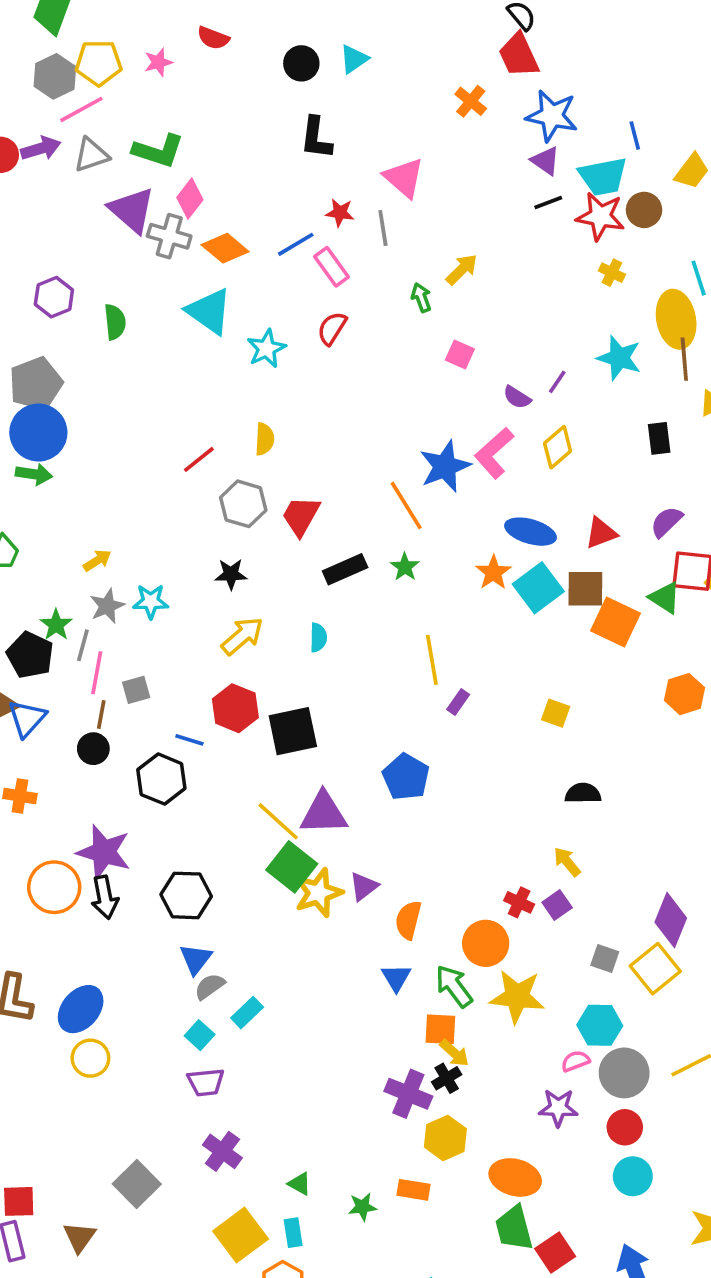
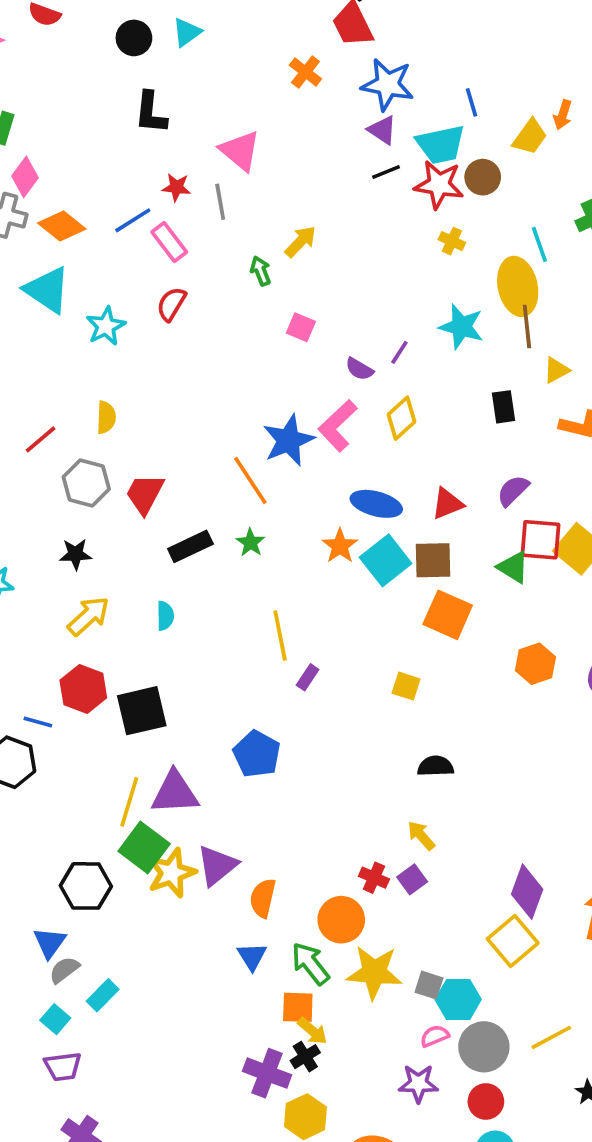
orange square: (615, 622) -> (448, 615), moved
yellow line: (278, 821) -> (129, 802), turned 66
purple triangle: (364, 886) -> (217, 865), size x1.4
black hexagon: (186, 895) -> (86, 886), moved
gray square: (605, 958) -> (429, 985), moved

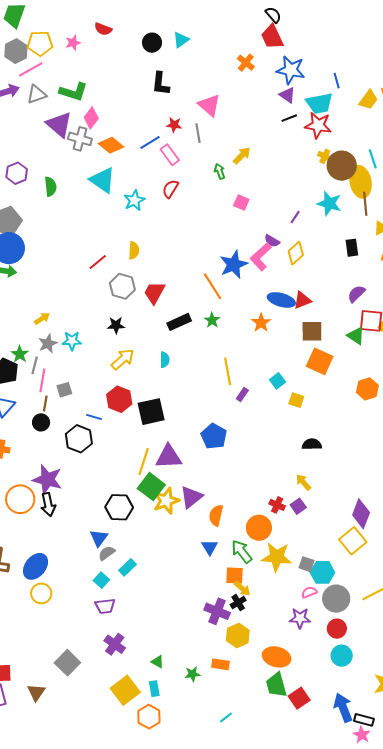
brown circle: (483, 177) -> (342, 166), moved, size x1.5
purple semicircle: (359, 369) -> (272, 241), moved
red triangle: (447, 504) -> (302, 300), moved
cyan square: (386, 560) -> (277, 381), moved, size x0.6

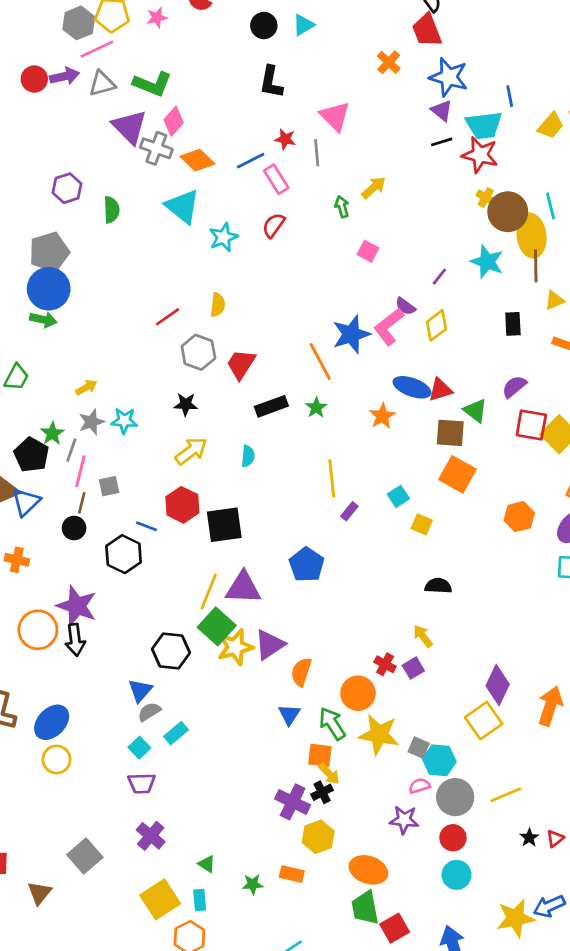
green triangle: (356, 336) -> (475, 411), moved

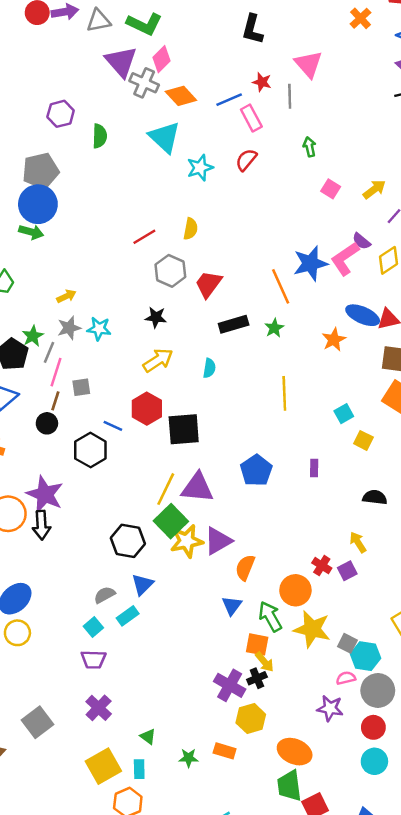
yellow arrow: (374, 188) -> (374, 189), moved
purple rectangle: (349, 511) -> (314, 468), moved, turned -42
blue triangle: (140, 691) -> (142, 584), moved

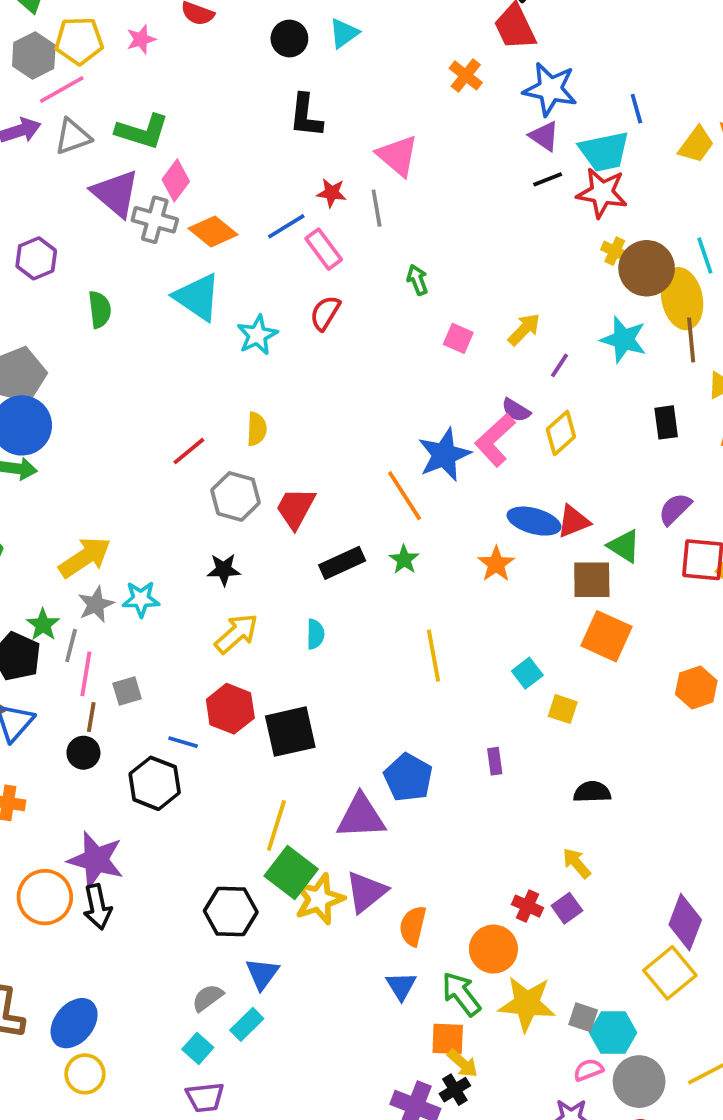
purple hexagon: (61, 114) -> (36, 258), moved
yellow arrow: (66, 296) -> (85, 557), size x1.8
purple triangle: (197, 488) -> (361, 817), moved

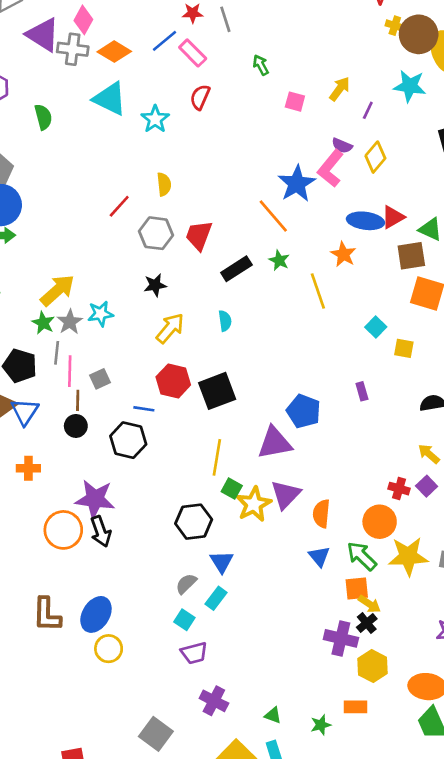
green star: (43, 625) -> (43, 323), moved
yellow line: (434, 656) -> (318, 291), moved
green square: (291, 872) -> (232, 489), size x0.6

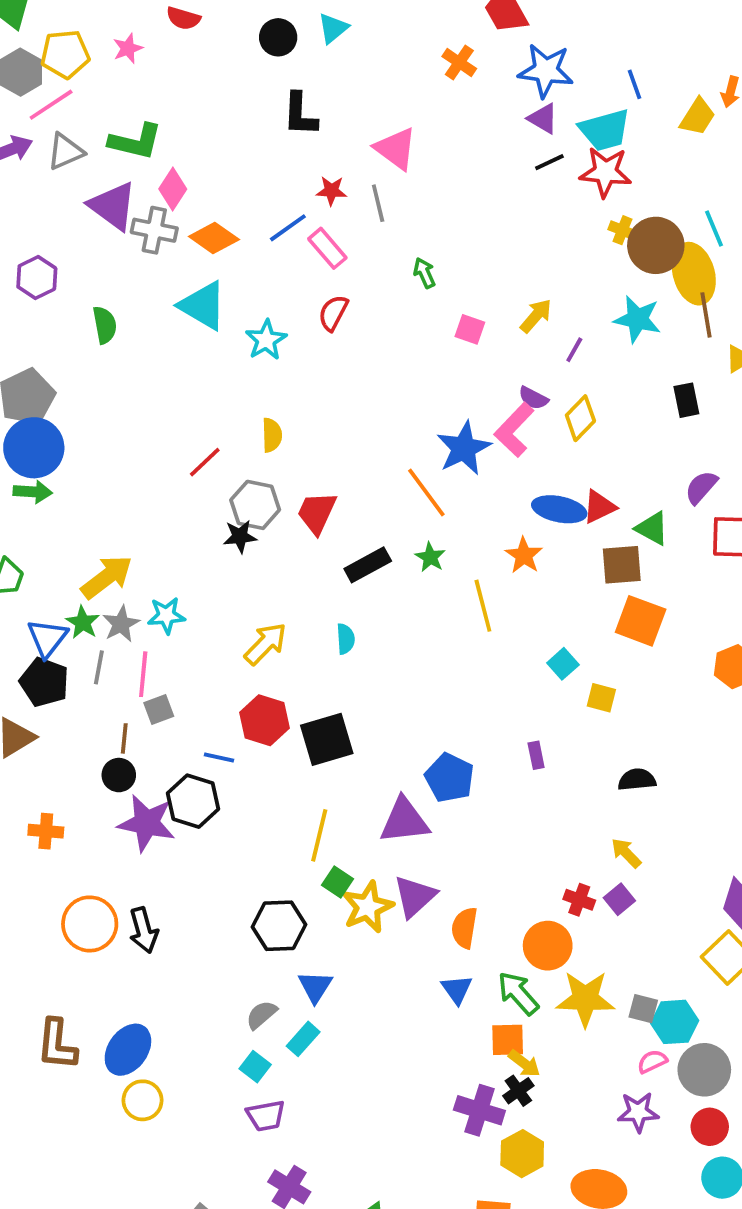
black star: (155, 285) -> (240, 536), moved
pink line: (70, 371) -> (143, 674), moved
blue triangle: (25, 412) -> (47, 638), moved
purple star: (95, 499) -> (147, 823), moved

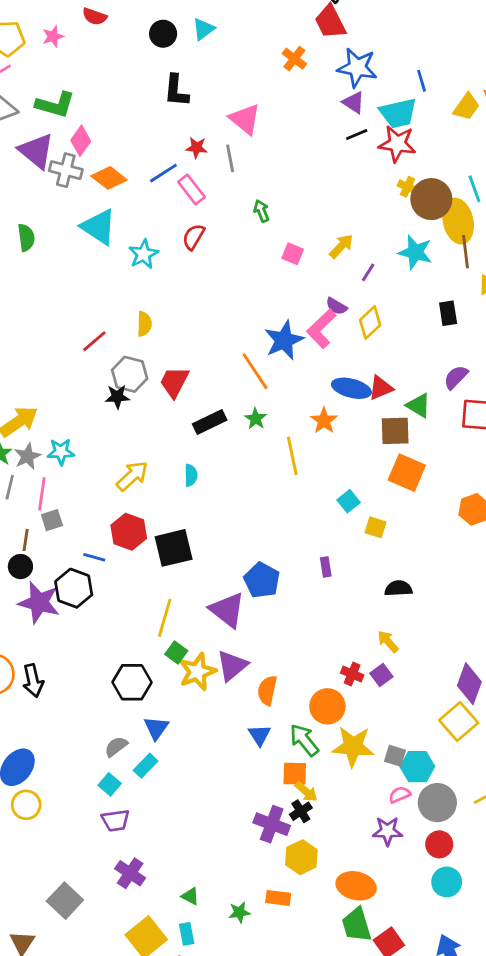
purple triangle: (404, 821) -> (227, 610), turned 42

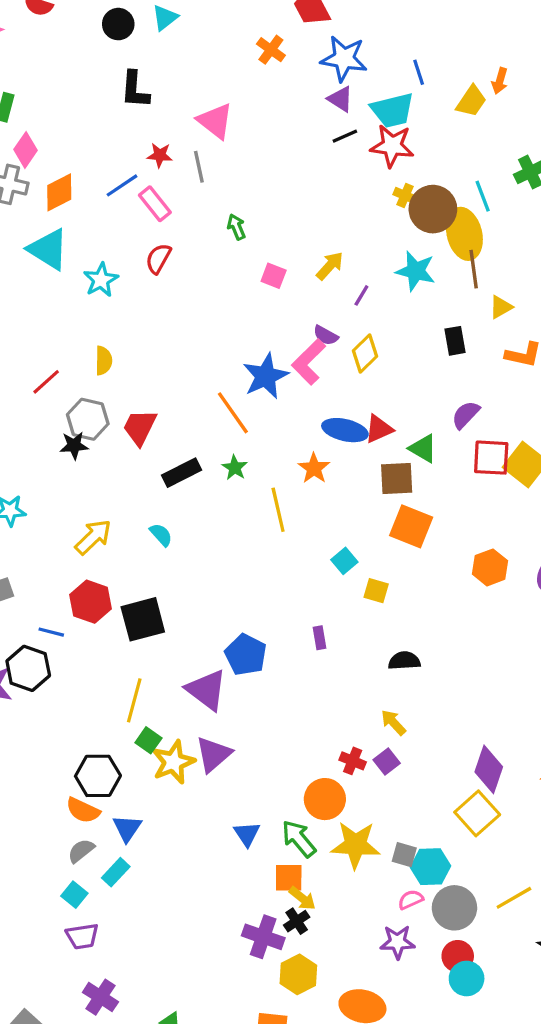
orange diamond: (109, 178) -> (59, 192), turned -64
cyan semicircle: (191, 475) -> (161, 535), turned -40
orange semicircle: (267, 690) -> (83, 810), moved, turned -76
cyan circle: (447, 882) -> (467, 978), moved

